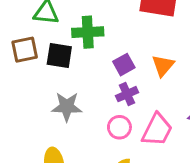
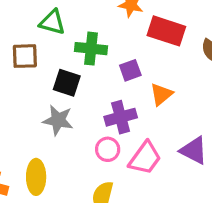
black square: (59, 56) -> (67, 83), moved
purple square: (124, 65) -> (130, 70), moved
purple cross: (127, 94) -> (121, 117), size x1.4

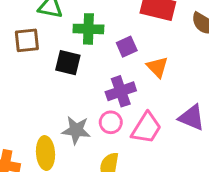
orange triangle: (161, 94) -> (157, 67), turned -30
gray star: (58, 120) -> (76, 130), moved

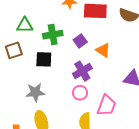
pink trapezoid: (146, 128) -> (107, 105), moved
gray star: (76, 130) -> (35, 92), moved

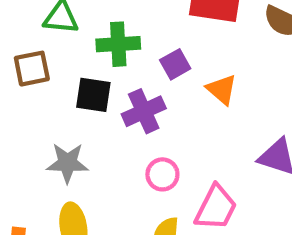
purple cross: (82, 71) -> (144, 111), moved

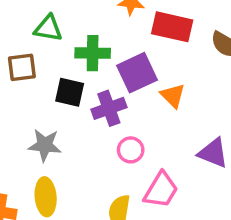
purple square: (175, 64) -> (137, 73), size x1.6
pink circle: (162, 174) -> (131, 150), moved

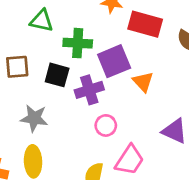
brown square: (22, 67) -> (17, 67), moved

